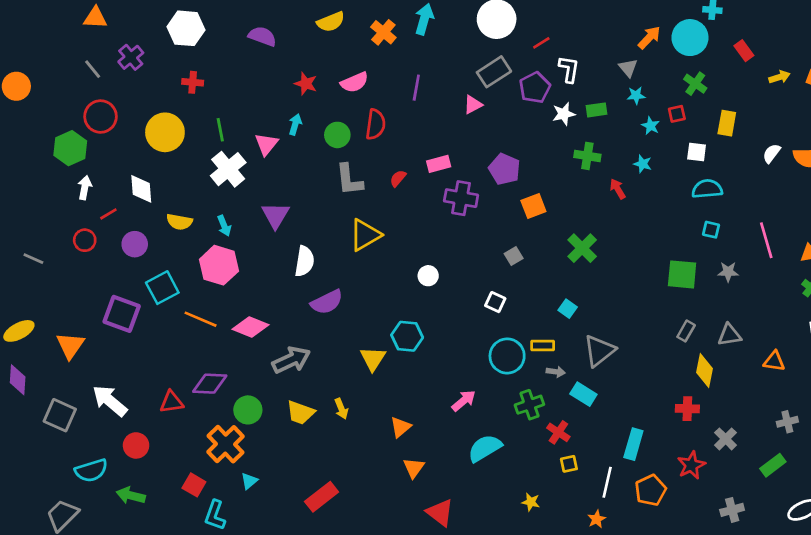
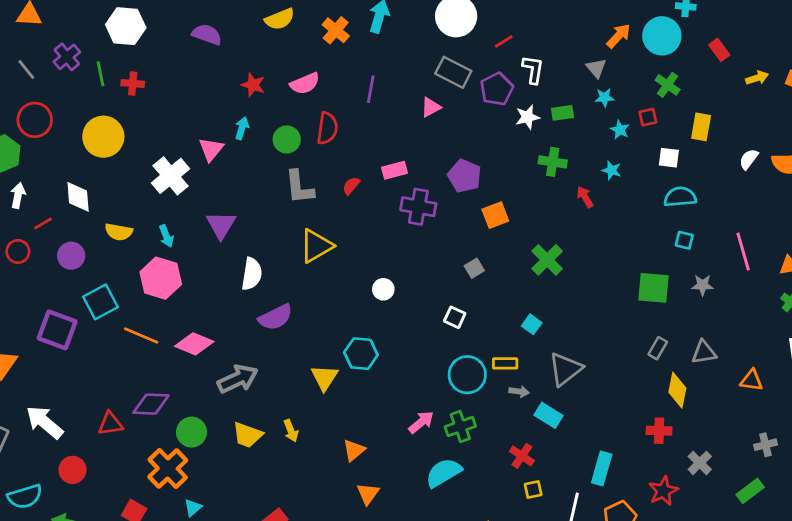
gray rectangle: (494, 72) -> (453, 72), turned 60
green line: (220, 130) -> (101, 74), moved
green cross: (529, 405) -> (460, 426), moved

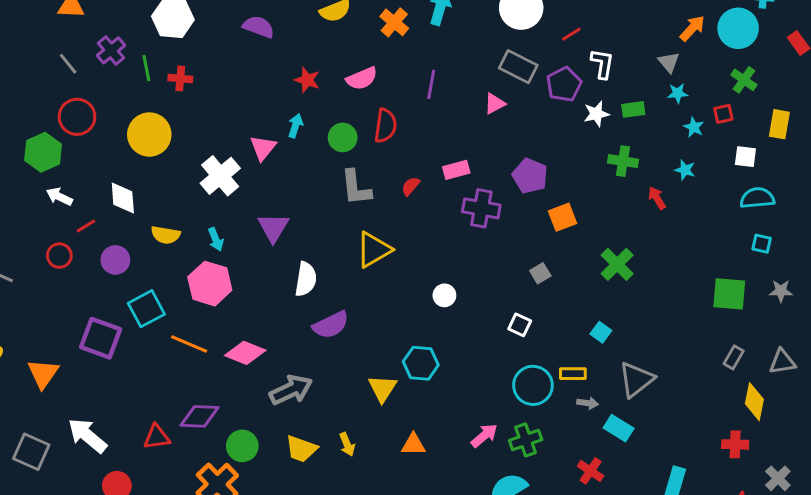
white arrow: (18, 195) -> (59, 197), turned -75
orange triangle: (354, 450) -> (413, 444), moved, turned 40

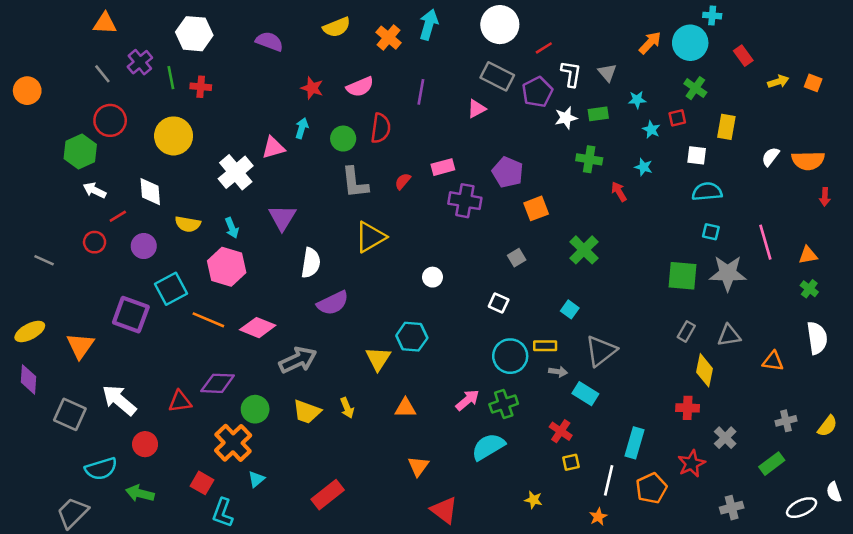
gray triangle: (669, 62) -> (607, 73), moved
pink triangle: (263, 148) -> (273, 148), turned 35
gray star: (781, 291) -> (728, 273), size x1.8

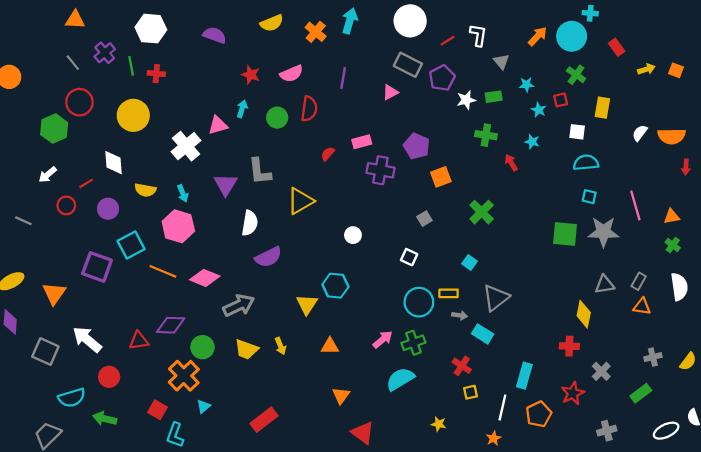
white L-shape: (571, 74) -> (478, 35), moved
gray L-shape: (355, 183) -> (260, 171), moved
white arrow: (95, 190) -> (48, 175), moved, turned -66
gray rectangle: (686, 331) -> (639, 281), moved

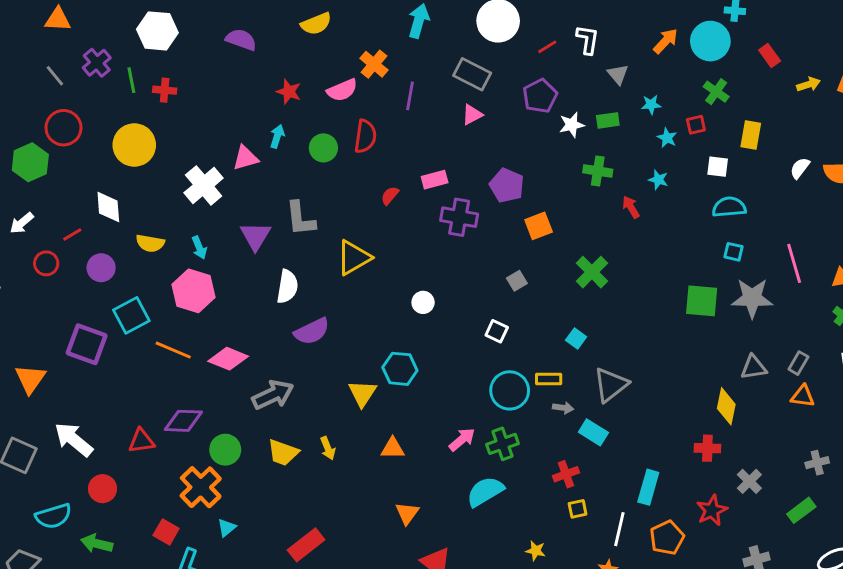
orange cross: (316, 32) -> (374, 64), moved
gray rectangle: (408, 65) -> (472, 74), moved
red cross: (462, 366) -> (566, 474), turned 36

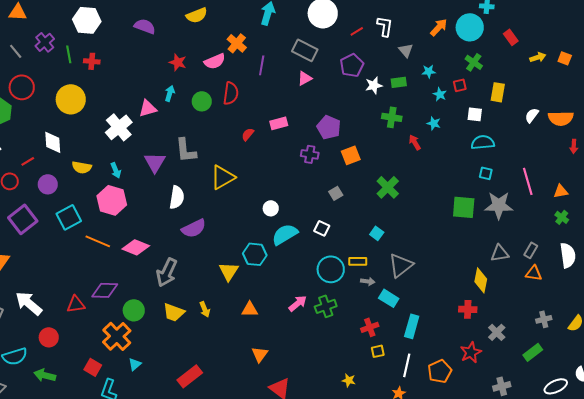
purple cross: (459, 217) -> (310, 154), moved, size x0.7
purple square: (87, 344) -> (23, 219), moved, turned 32
gray arrow: (273, 395) -> (167, 272), turned 140
cyan rectangle: (648, 487) -> (412, 326), moved
cyan semicircle: (485, 492) -> (285, 234), moved

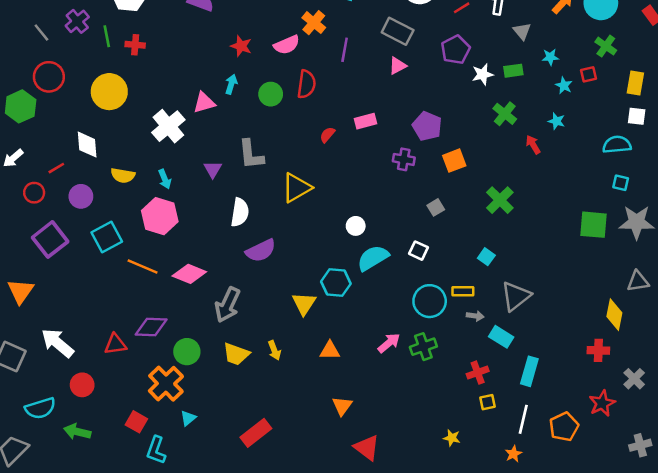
white square: (475, 114) -> (637, 116), moved
green cross: (392, 117) -> (505, 114), turned 30
purple triangle: (155, 162) -> (213, 169), size x0.7

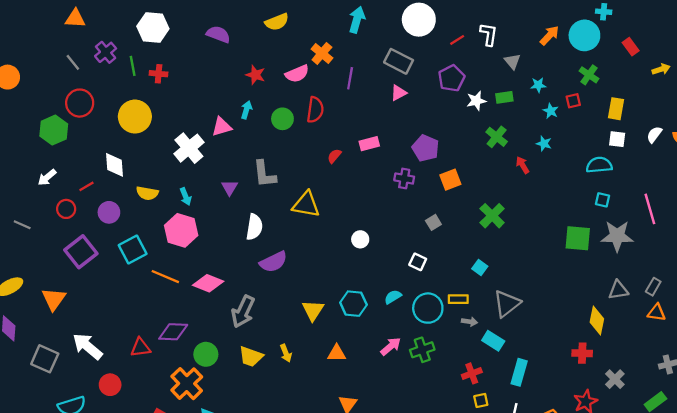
yellow triangle: (297, 188) -> (306, 204), turned 40
cyan semicircle: (373, 258) -> (393, 297), moved, size x0.6
cyan hexagon: (336, 283) -> (353, 304), moved

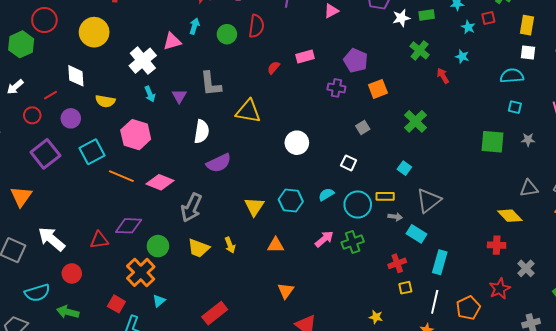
cyan arrow: (186, 197) -> (150, 94), moved
gray star: (617, 236) -> (528, 140), size x0.5
white circle: (360, 239) -> (297, 143), size x1.5
yellow diamond: (597, 320) -> (510, 216), turned -55

